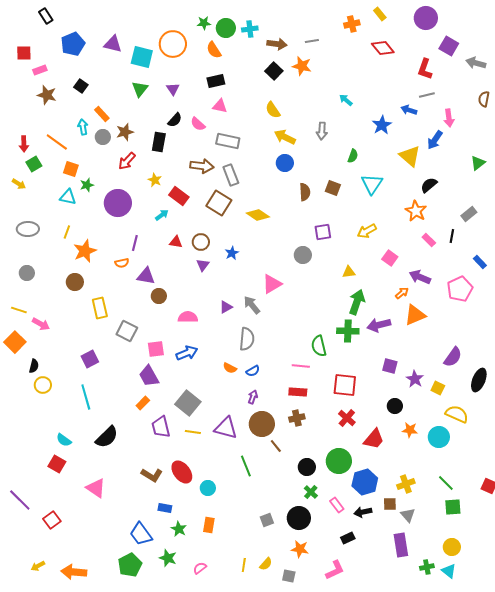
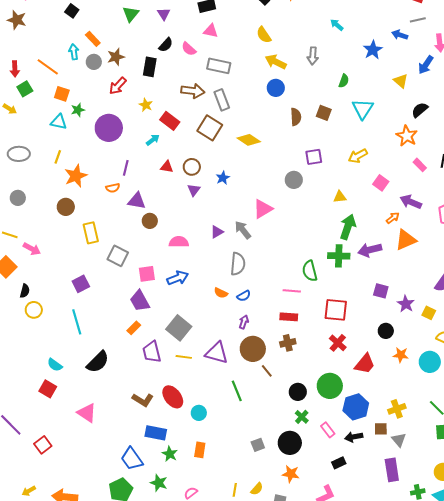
brown star: (47, 95) -> (17, 20), moved
yellow triangle: (410, 156) -> (401, 81), size x0.7
blue rectangle: (165, 508) -> (156, 433), size x1.5

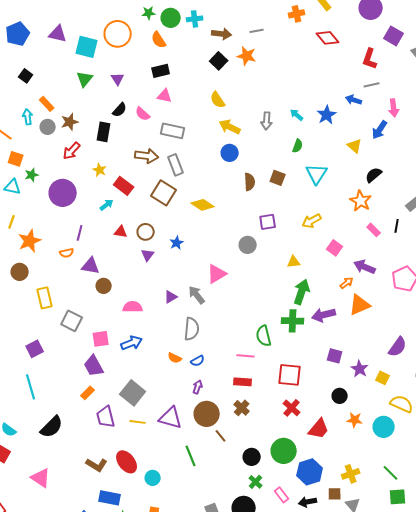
cyan arrow: (337, 25) -> (297, 115), moved
brown cross: (288, 343) -> (242, 408), turned -35

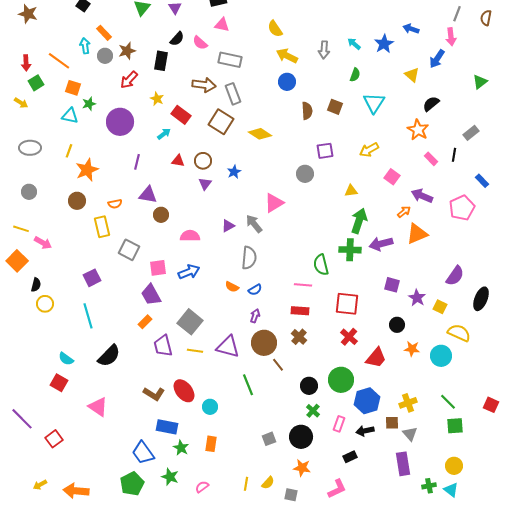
gray line: (372, 85) -> (457, 14), moved, turned -56
orange semicircle: (67, 253) -> (115, 204), moved
pink rectangle: (282, 495) -> (339, 424), turned 56

